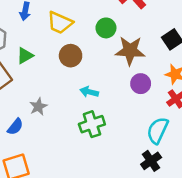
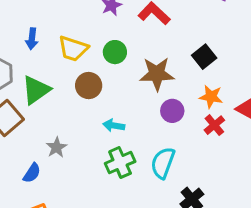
green circle: (106, 28) -> (115, 52), moved
green triangle: (25, 56) -> (36, 90), size x1.5
cyan semicircle: (158, 130) -> (163, 163), moved

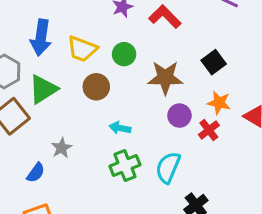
blue arrow: (32, 39) -> (41, 38), size x1.6
red cross: (214, 125) -> (209, 130), moved

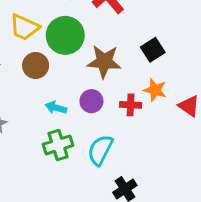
green circle: (124, 54) -> (65, 35), size x1.6
purple circle: (179, 116) -> (91, 101), moved
red cross: (209, 130) -> (131, 105), moved, turned 36

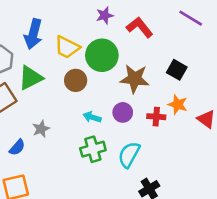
black square: (153, 50) -> (177, 70), turned -30

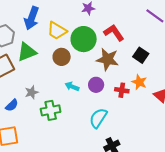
red L-shape: (140, 27) -> (114, 33), moved
green cross: (93, 149) -> (51, 110), moved

